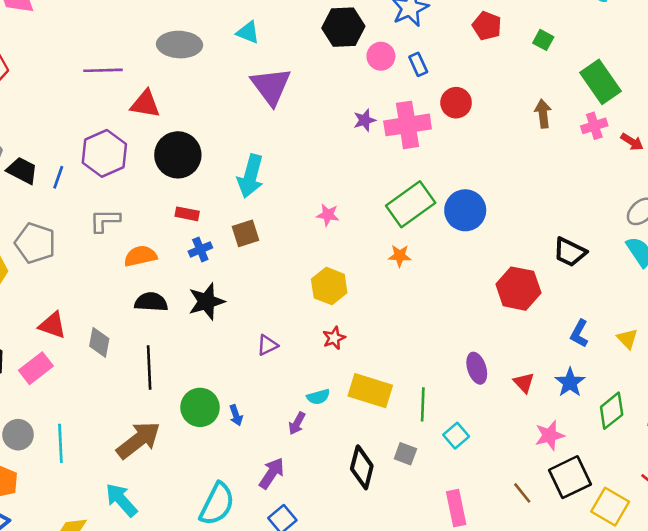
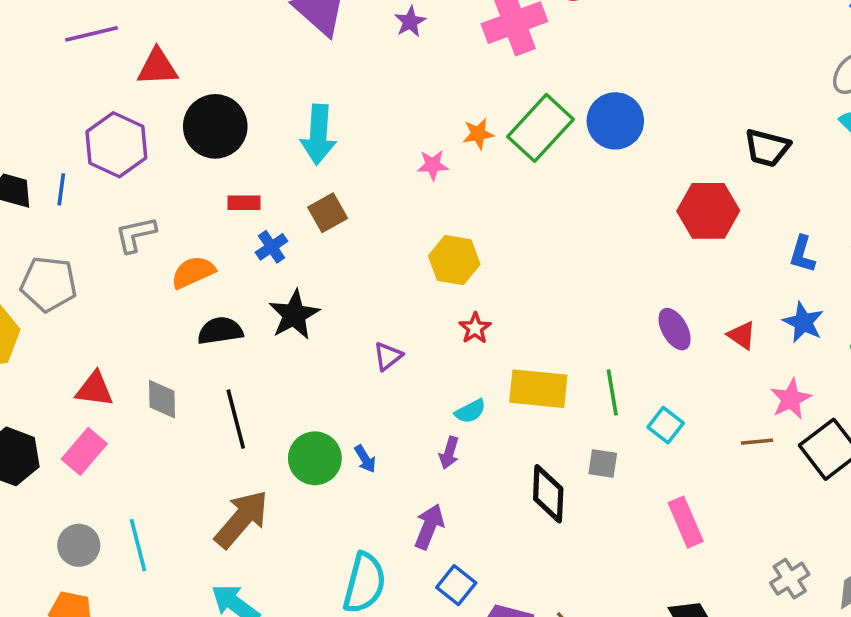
purple star: (365, 120) -> (410, 22), moved
orange star: (400, 256) -> (478, 134), moved
brown line: (522, 493) -> (757, 442), moved, turned -45

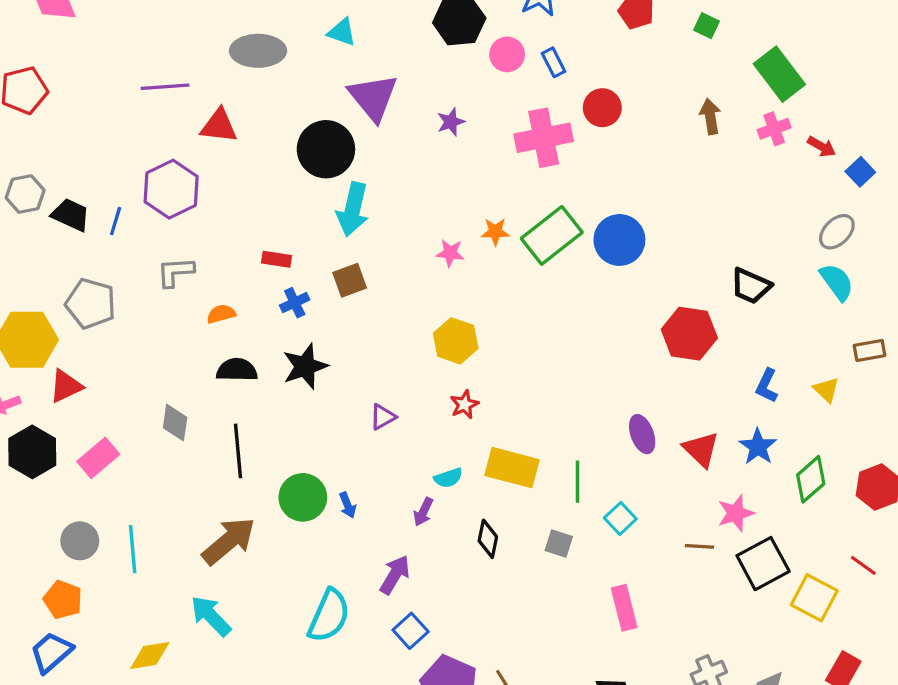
black circle: (215, 126) -> (326, 149), moved
orange semicircle: (193, 272) -> (221, 314), size x0.7
red triangle: (742, 335) -> (701, 449), size x1.4
red triangle: (95, 389) -> (66, 386), moved, turned -42
black diamond: (548, 494) -> (488, 539), moved, size x0.7

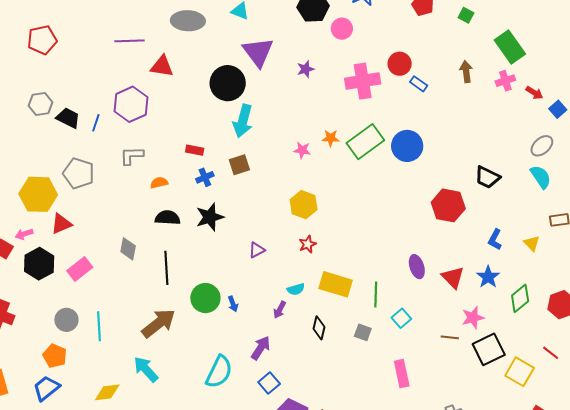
blue rectangle: (554, 62) -> (419, 84), moved, turned -30

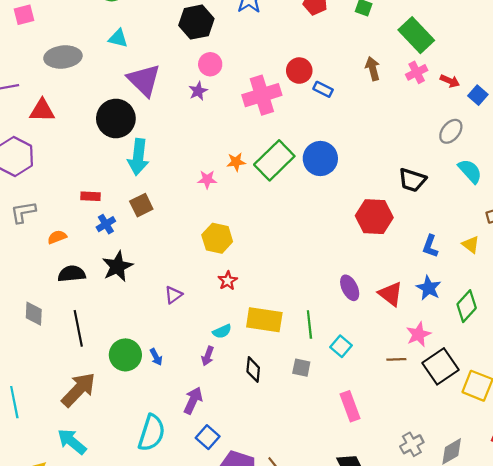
pink circle: (342, 29) -> (210, 64), moved
gray ellipse: (542, 146) -> (451, 131), moved

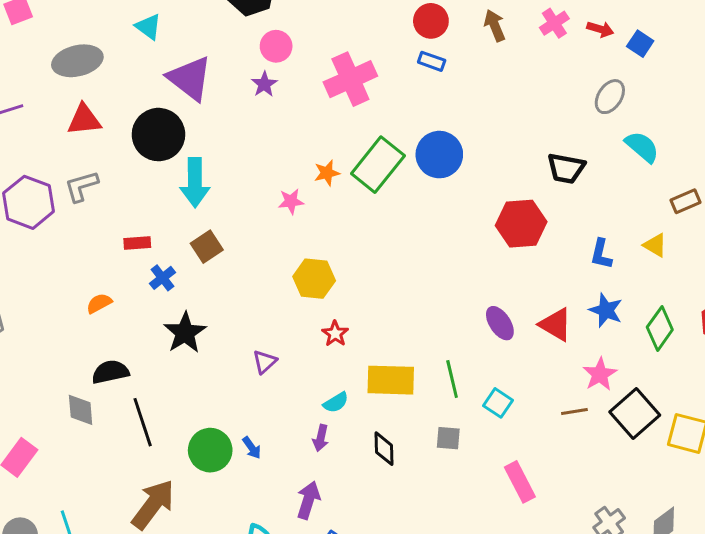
cyan triangle: (118, 38) -> (148, 27), turned 30
red circle: (299, 71) -> (431, 21), moved
red triangle: (42, 110) -> (84, 120), moved
gray L-shape: (23, 212) -> (81, 186), moved
black semicircle: (72, 274) -> (110, 372), moved

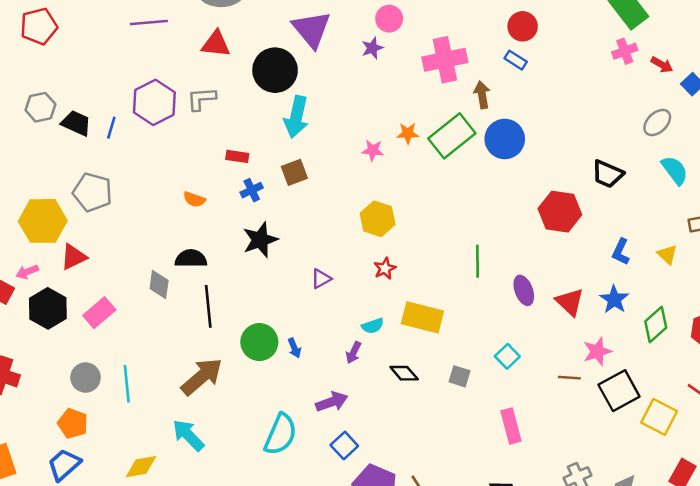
brown arrow: (495, 25) -> (482, 95), moved
orange semicircle: (99, 303) -> (194, 199), turned -145
green line: (452, 379) -> (477, 261), moved
black diamond: (384, 449) -> (404, 373), turned -52
purple arrow: (308, 500) -> (332, 402), turned 40

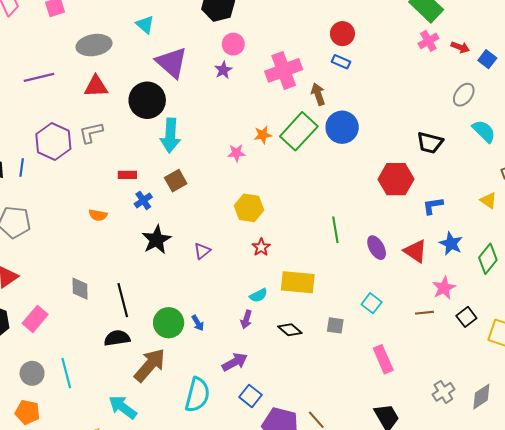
blue L-shape: (621, 252) -> (433, 206), moved, turned 65
black semicircle: (191, 259) -> (117, 338), moved
purple triangle: (321, 279) -> (202, 251), moved
brown arrow: (202, 377) -> (150, 365), moved
black square: (619, 391) -> (466, 317), size x0.6

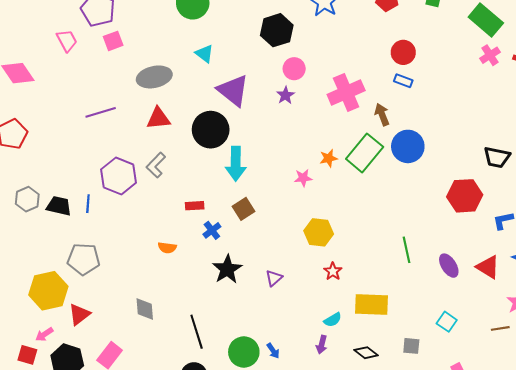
gray L-shape: (91, 133) -> (156, 165), turned -30
gray diamond: (80, 289) -> (145, 309), moved

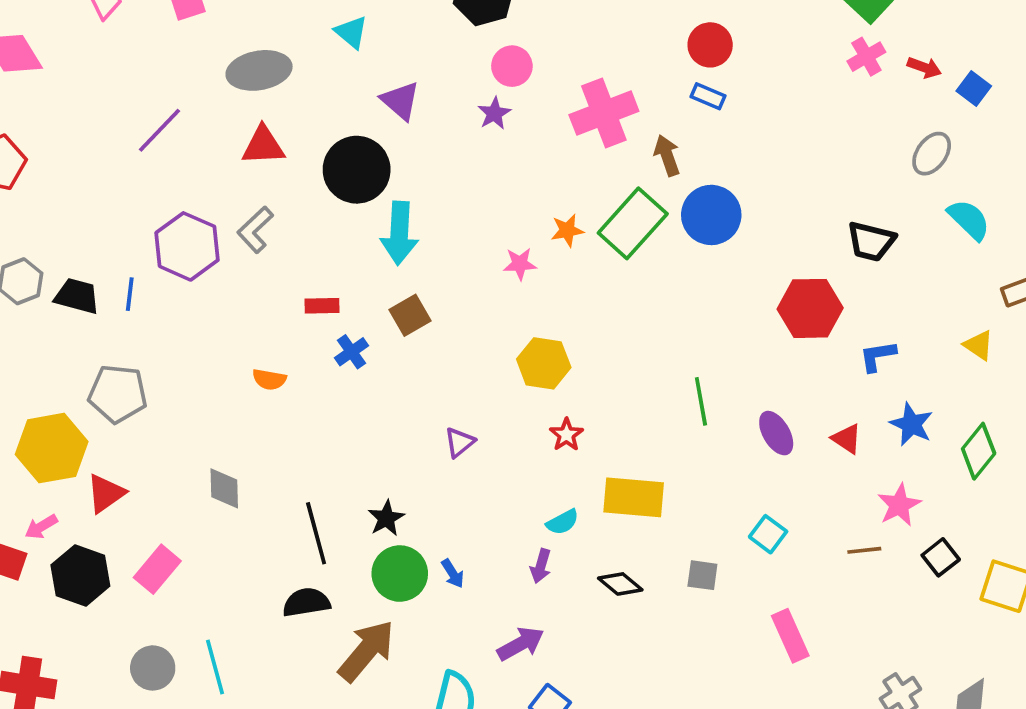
purple triangle: (233, 90) -> (400, 101), size x0.7
purple line: (101, 112) -> (160, 130), turned -32
red triangle: (488, 267) -> (847, 439), size x0.7
black star: (227, 269) -> (386, 518), moved, size x0.7

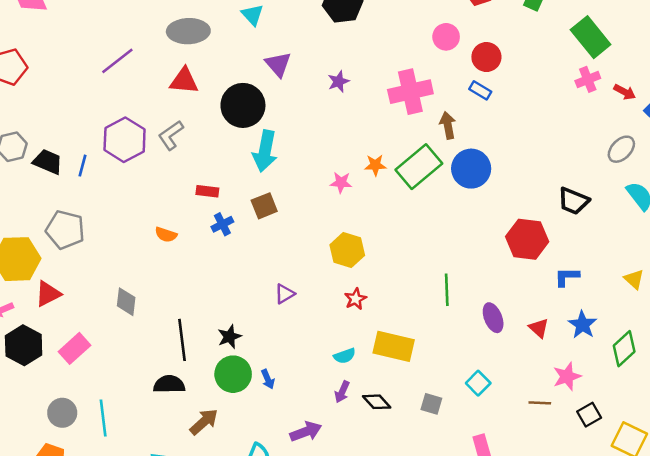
pink circle: (512, 66) -> (446, 37), moved
purple arrow: (541, 566) -> (342, 392), moved
brown arrow: (366, 651) -> (204, 422), size x0.7

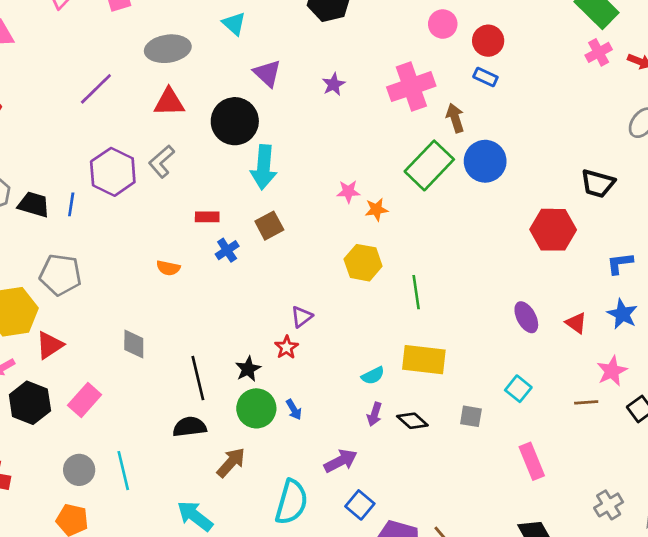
orange star: (375, 165) -> (376, 210), moved
blue L-shape: (567, 277) -> (620, 263), moved
green line: (447, 290) -> (416, 292), moved
red star: (355, 299) -> (287, 347), moved

